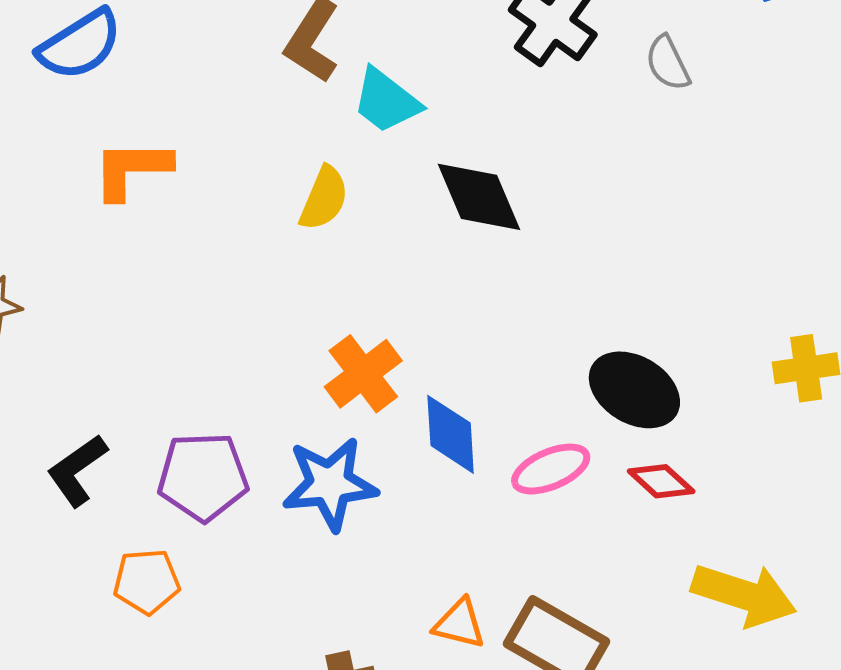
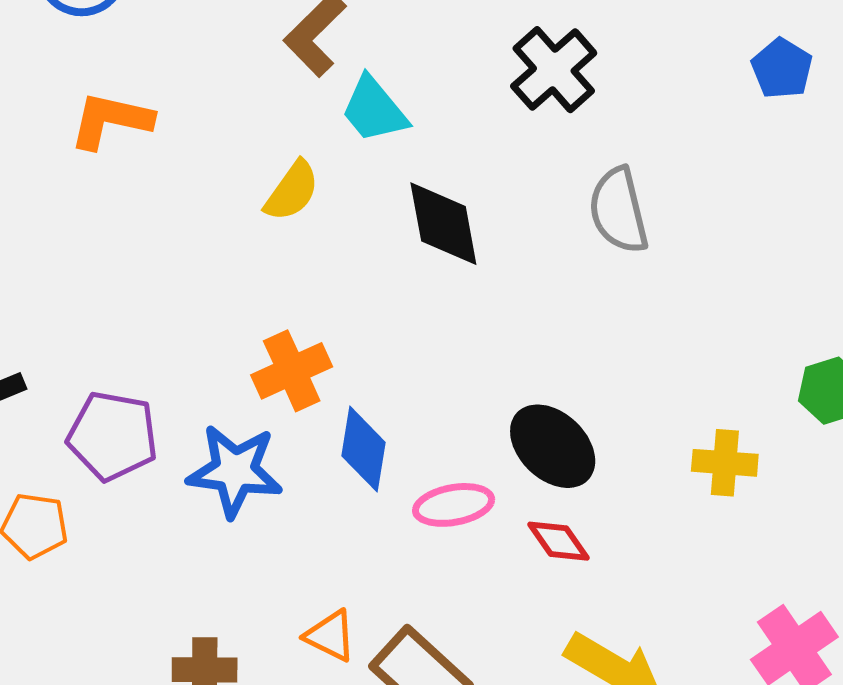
gray semicircle: (668, 63) -> (619, 210), moved, size x1.5

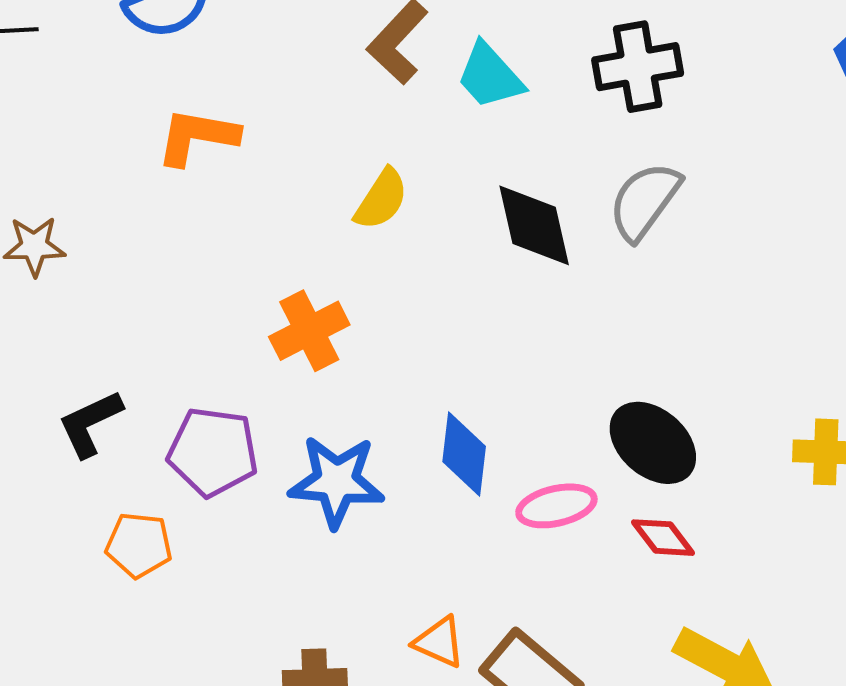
black cross: (554, 70) -> (638, 67), turned 34
cyan trapezoid: (374, 110) -> (490, 76), moved
gray semicircle: (619, 210) -> (645, 201), moved, turned 52
orange cross: (292, 371) -> (309, 331), moved

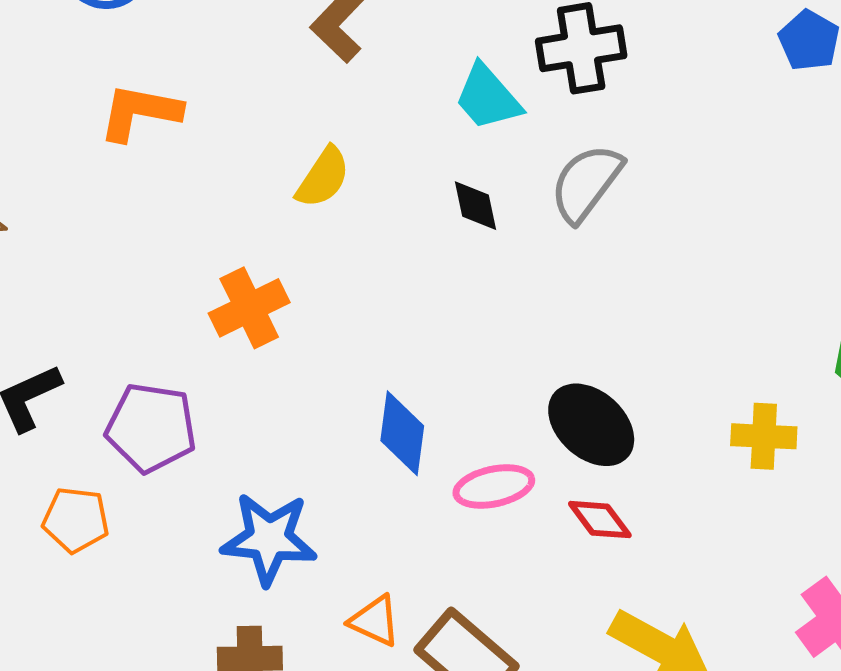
cyan trapezoid: (490, 76) -> (488, 97), moved
black diamond: (534, 225) -> (475, 206), size x0.6
blue star: (336, 481) -> (269, 539), moved

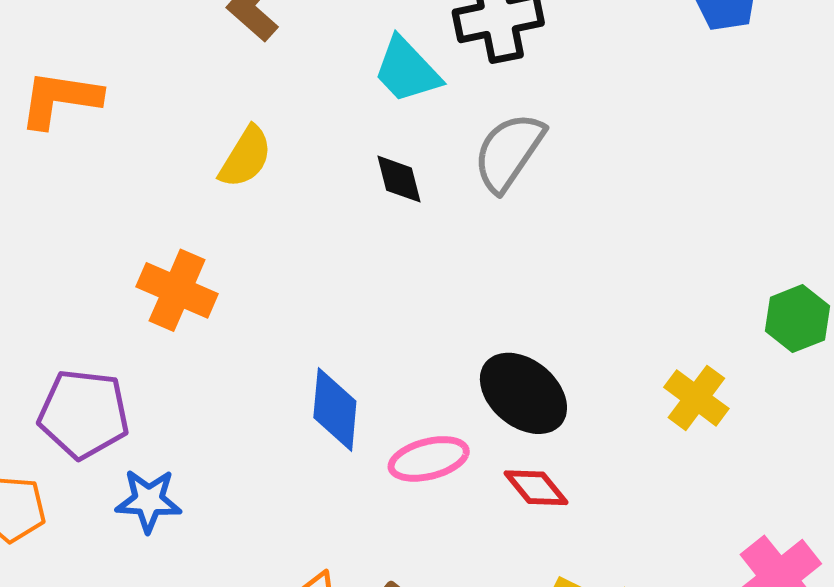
orange cross: (249, 308) -> (177, 290), turned -38
yellow cross: (764, 436) -> (696, 398), turned 36
blue star: (269, 539) -> (149, 501), moved, size x0.7

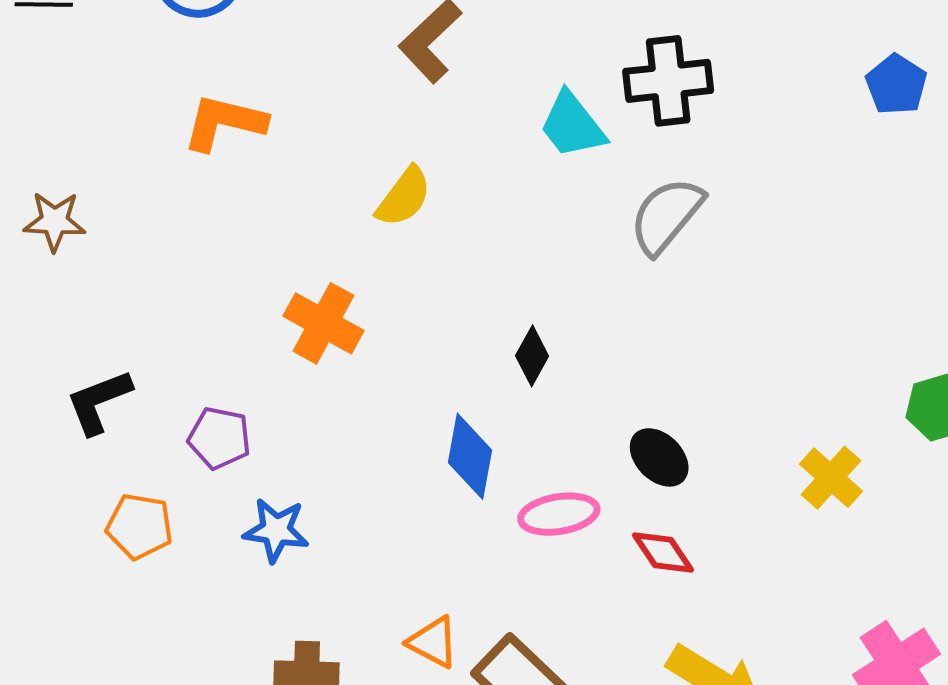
black diamond: (399, 179) -> (532, 356), moved, turned 38
black ellipse: (523, 393) -> (659, 457), size x0.7
purple pentagon: (84, 414) -> (219, 438), size x0.7

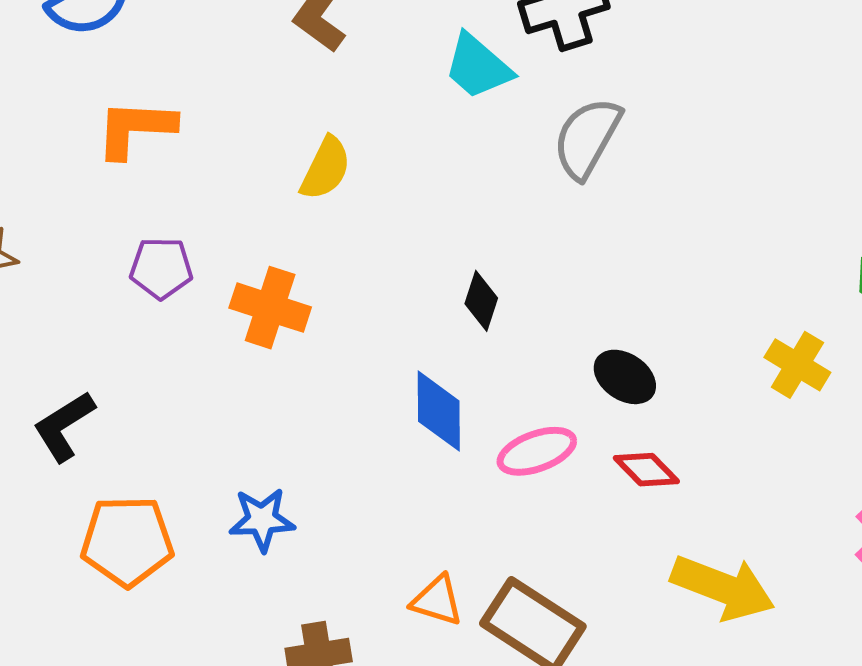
purple pentagon: (219, 438) -> (161, 268), moved
orange pentagon: (140, 526) -> (127, 541), size x1.4

